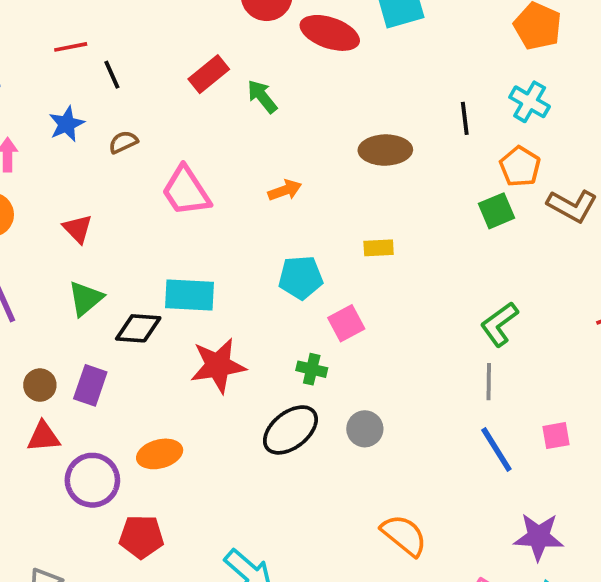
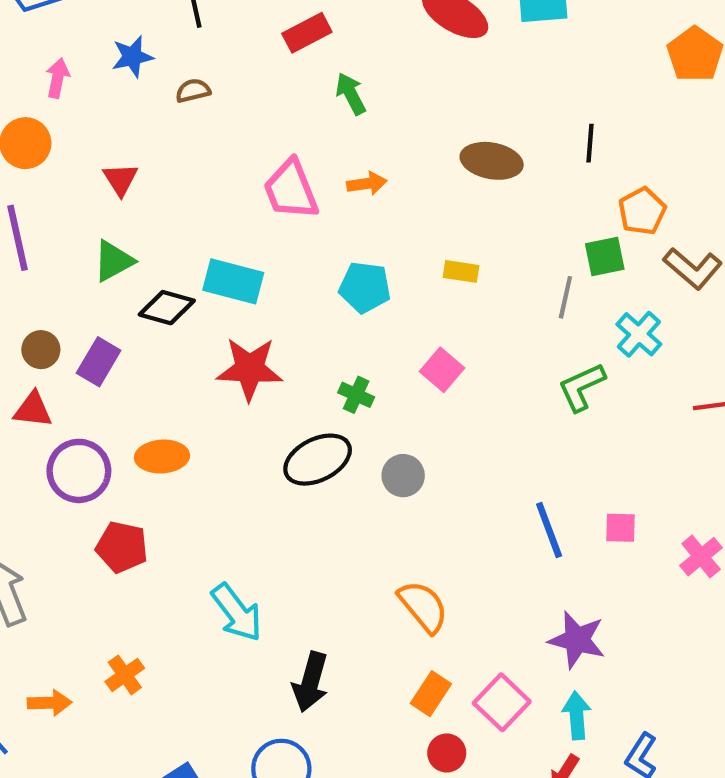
green arrow: (262, 96) -> (351, 94), moved
cyan cross: (530, 102) -> (639, 334), moved
pink trapezoid: (186, 191) -> (291, 190), moved
pink square: (346, 323) -> (442, 370), moved, turned -33
gray line: (489, 382) -> (565, 297), moved

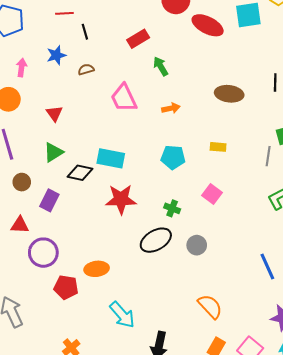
pink trapezoid: (291, 190) -> (124, 98), moved
brown circle: (41, 350) -> (22, 182), moved
orange ellipse: (162, 457) -> (97, 269), moved

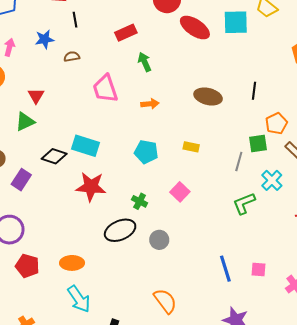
green triangle: (53, 152) -> (25, 122), moved
orange ellipse: (97, 269) -> (72, 263), moved

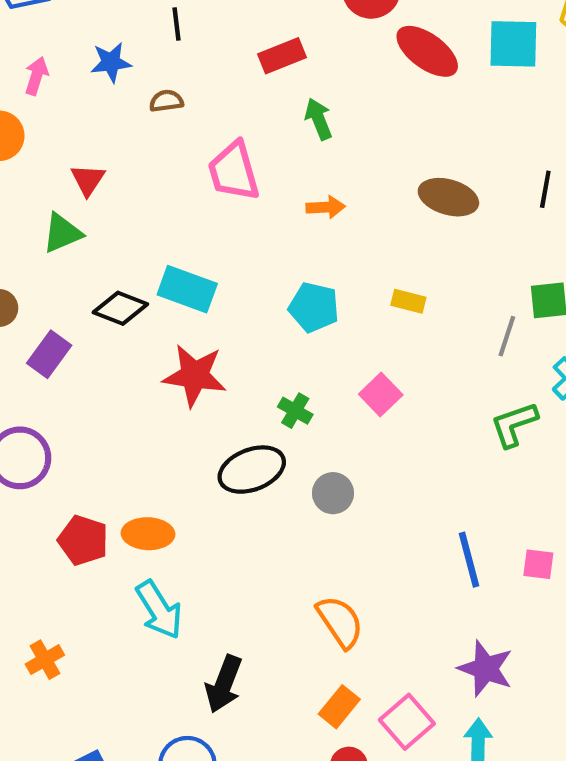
red pentagon: (27, 266) -> (83, 540), moved

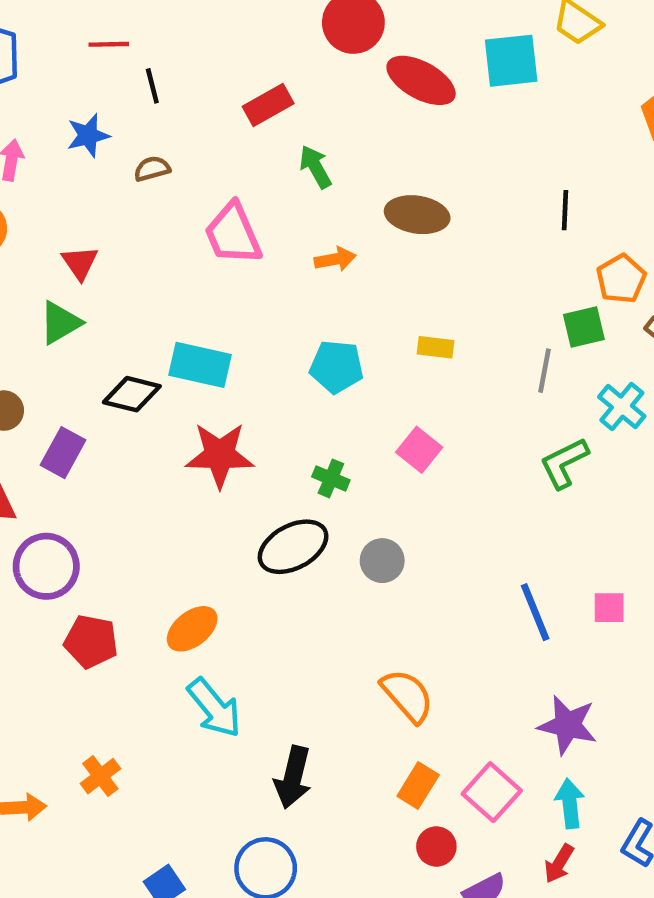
brown ellipse: (448, 197) -> (417, 215), moved
orange ellipse: (148, 534) -> (192, 629), turned -33
red pentagon: (83, 540) -> (91, 641), moved

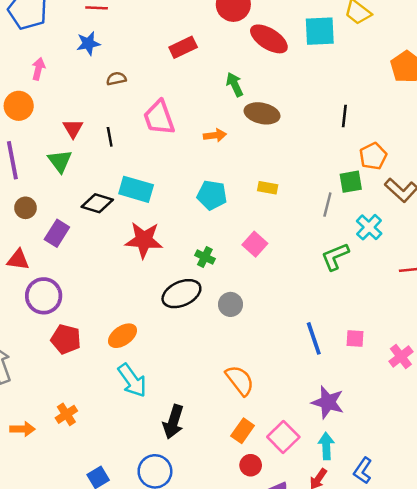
black line: (152, 86) -> (110, 137), moved
blue star: (88, 135) -> (88, 43), moved
green arrow: (316, 167) -> (235, 85), moved
green triangle: (60, 323) -> (60, 161), turned -40

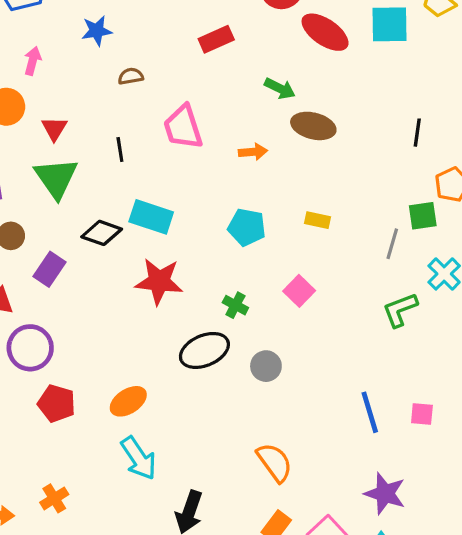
green arrow: (235, 85) -> (280, 88), turned 140
red triangle: (73, 128) -> (54, 129), moved
green triangle: (60, 161) -> (56, 178), size x1.4

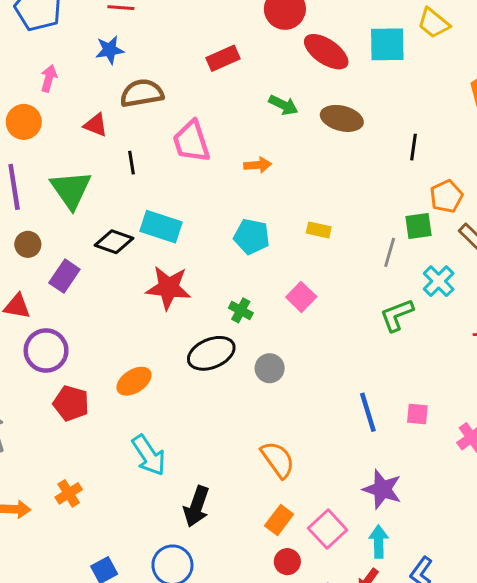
brown semicircle: (131, 76) -> (142, 93), size x1.8
brown ellipse: (313, 126) -> (342, 118), moved
red triangle: (54, 129) -> (96, 125), moved, turned -40
orange ellipse: (128, 401) -> (134, 381), moved

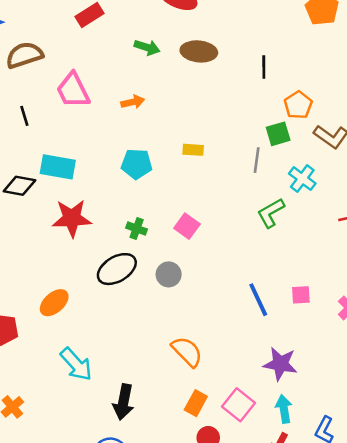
pink square: (301, 297) -> (187, 226), moved

